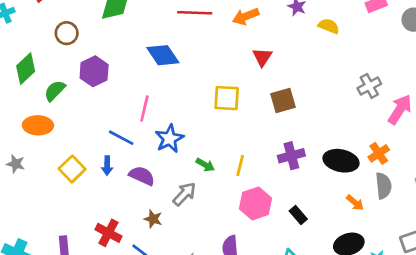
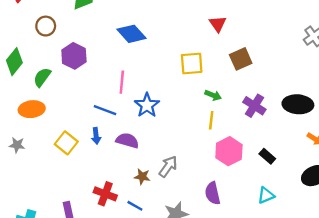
purple cross: (291, 156) -> (254, 106), turned -35
green arrow: (205, 165) -> (213, 95), moved
gray arrow: (184, 194) -> (168, 167), moved

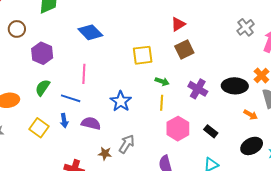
red triangle: (218, 24) -> (178, 24), moved, turned 35
green semicircle: (42, 77) -> (43, 88), moved
blue star: (147, 105) -> (121, 101), moved

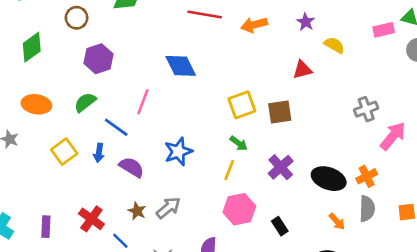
red triangle: (178, 24) -> (302, 70), moved
blue diamond: (90, 32) -> (181, 66), moved
yellow square: (143, 55) -> (242, 105), moved, turned -30

